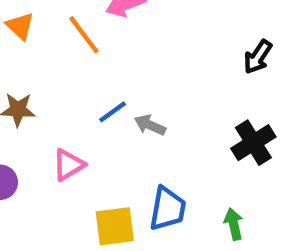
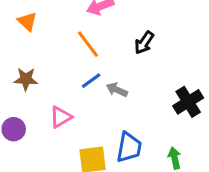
orange line: (84, 35) -> (88, 44), moved
black arrow: (258, 57) -> (144, 43), moved

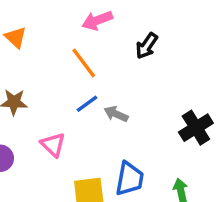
black arrow: (144, 43) -> (147, 46), moved
pink triangle: (61, 117) -> (53, 145), turned -45

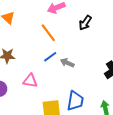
pink triangle: (53, 145) -> (30, 81), turned -35

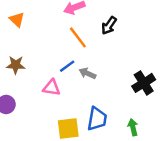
orange line: (48, 33) -> (78, 37), moved
pink triangle: (30, 81) -> (52, 88), moved

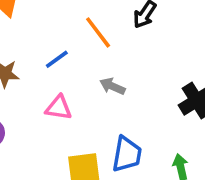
blue line: (67, 66) -> (57, 59), moved

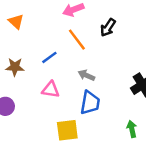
blue trapezoid: (127, 154) -> (90, 103), moved

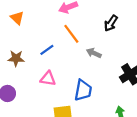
black arrow: (108, 28) -> (111, 23), moved
gray arrow: (86, 75) -> (94, 53), moved

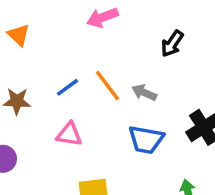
orange line: (71, 34) -> (108, 86), moved
blue trapezoid: (83, 90) -> (146, 140), moved, turned 90

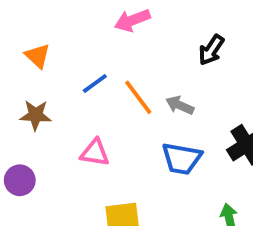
orange triangle: (19, 35) -> (38, 56), moved
blue line: (67, 87) -> (95, 83), moved

